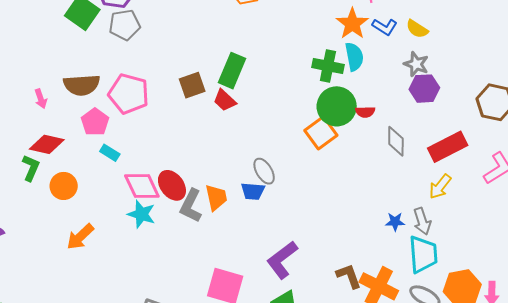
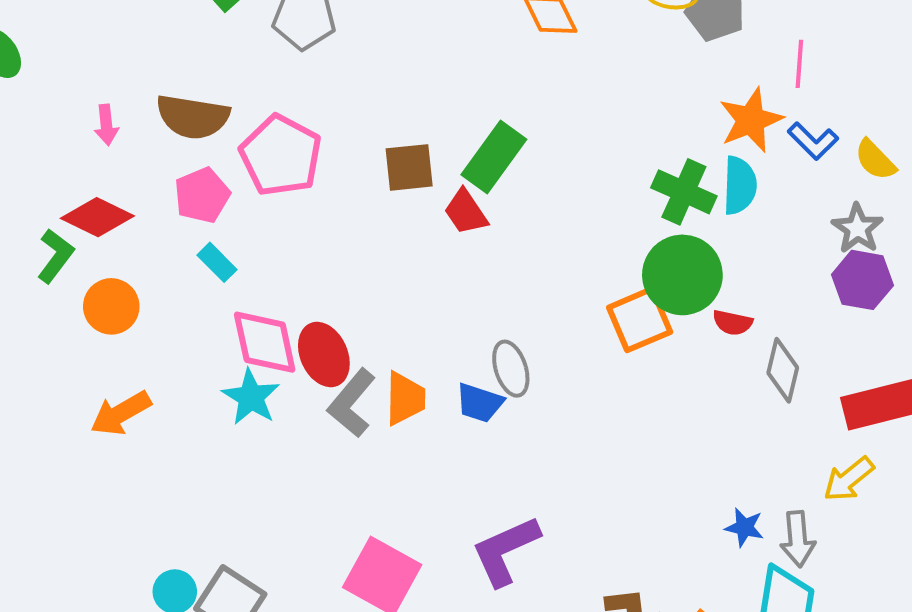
red semicircle: (365, 112) -> (733, 323), moved

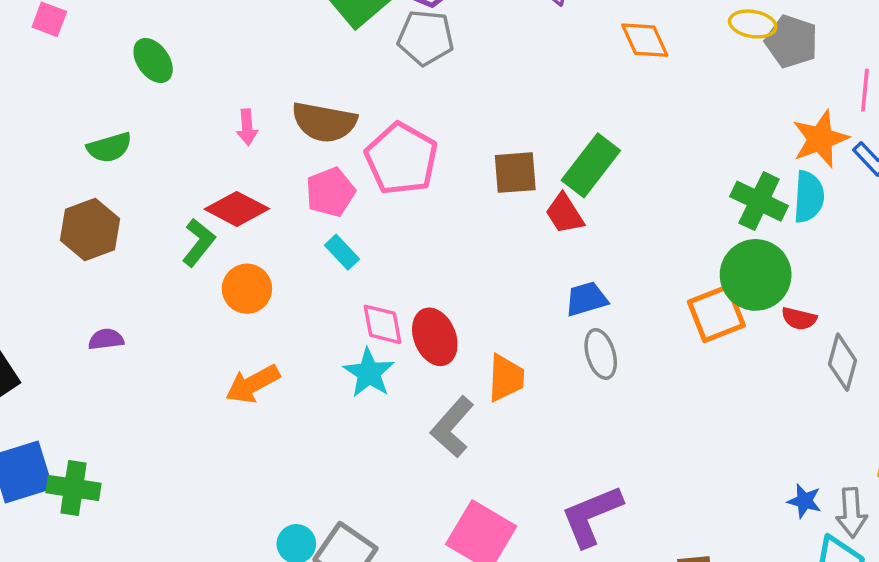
pink diamond: (265, 342) -> (382, 324), size x0.7
gray L-shape: (352, 403) -> (452, 427), moved
blue trapezoid: (480, 403) -> (586, 299), moved, turned 144

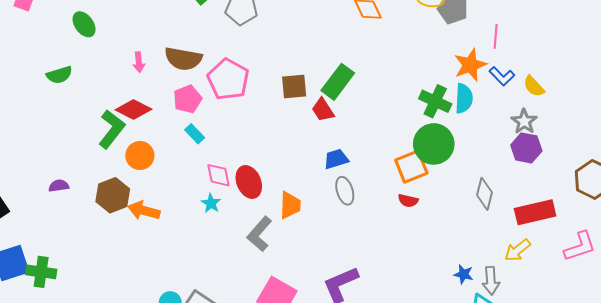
brown hexagon: (90, 229) -> (113, 195), moved
green L-shape: (199, 242) -> (112, 129), size x1.4
red semicircle: (799, 319) -> (408, 201), moved
cyan star: (369, 373) -> (211, 203), size x0.7
orange arrow: (253, 384) -> (144, 211), turned 44

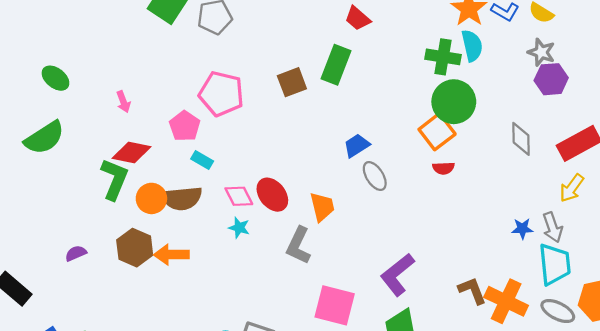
brown semicircle: (183, 59) -> (182, 198), moved
green semicircle: (59, 75) -> (44, 138), size x1.5
red trapezoid: (323, 110) -> (358, 18), moved

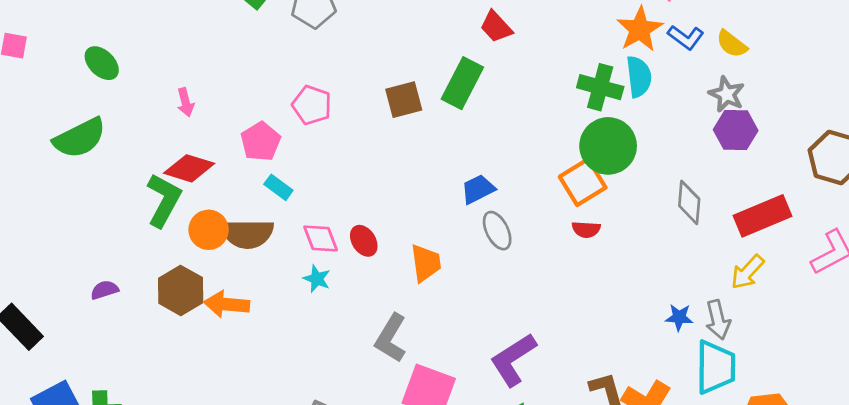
pink pentagon: (221, 94) -> (312, 105), size x0.7
red ellipse: (272, 195) -> (364, 241), size x0.7
gray L-shape: (298, 246) -> (391, 338), moved

